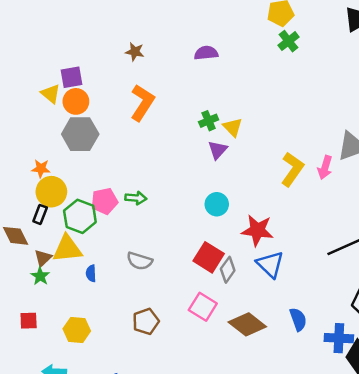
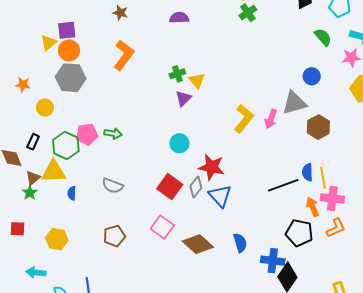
yellow triangle: (51, 94) -> (49, 43), turned 36
orange star: (41, 169) -> (23, 85), moved
yellow circle: (51, 192) -> (45, 108), moved, size x0.7
gray diamond: (228, 270) -> (196, 187), moved

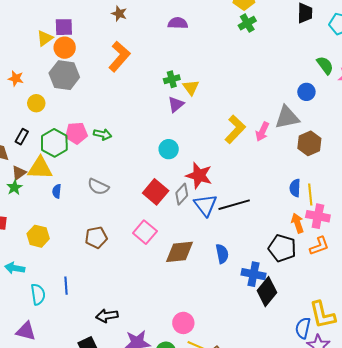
green semicircle: (323, 37) -> (325, 65), moved
black line: (283, 185) -> (234, 205), moved
brown diamond: (198, 244) -> (180, 252), turned -52

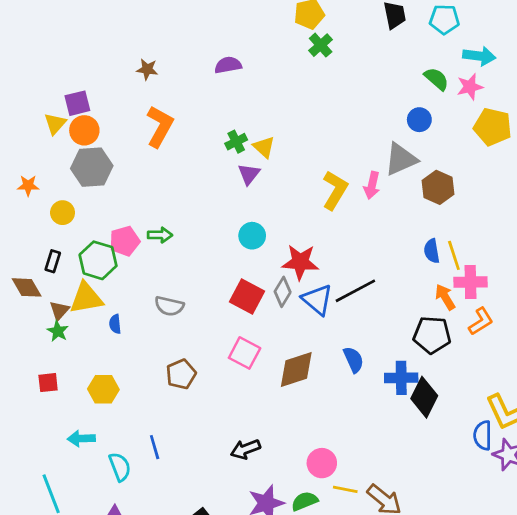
black arrow: (107, 316) -> (245, 449), moved

